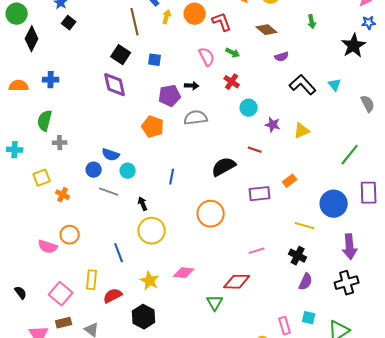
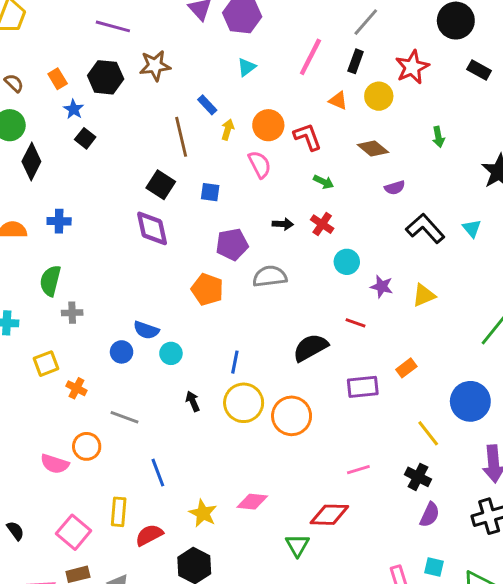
pink semicircle: (207, 57) -> (260, 164), moved
black arrow: (192, 86) -> (283, 224), moved
gray line: (109, 192) -> (124, 417), moved
yellow line: (305, 226) -> (428, 433), turned 36
yellow circle: (152, 231) -> (244, 403), moved

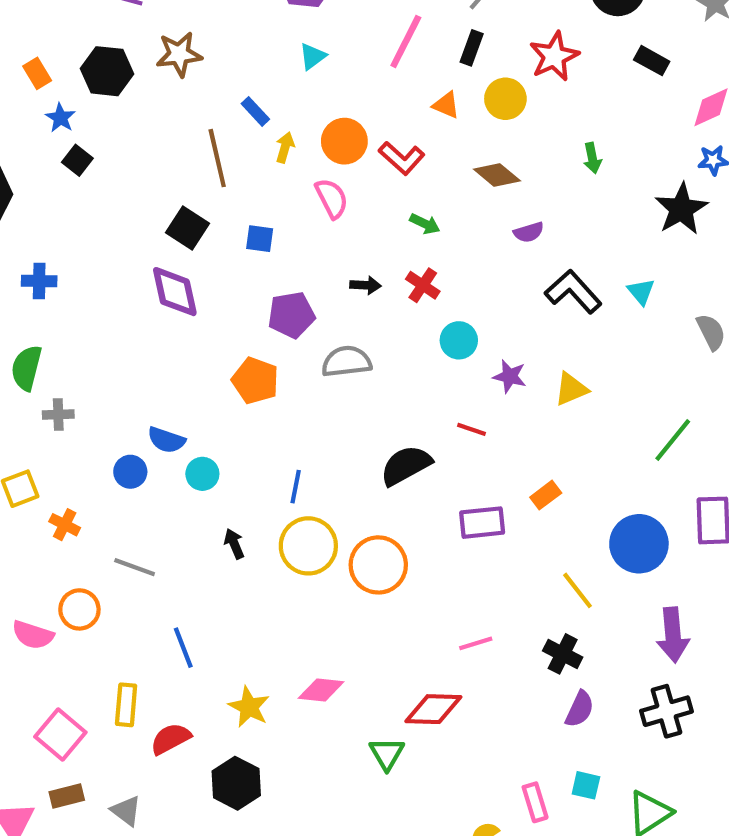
red L-shape: (308, 137) -> (402, 158), turned 152

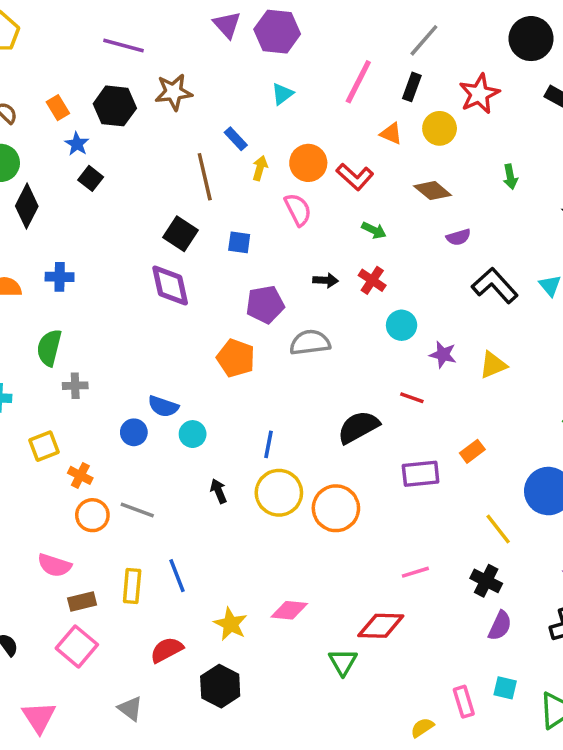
orange circle: (79, 609) -> (92, 515), moved
yellow rectangle: (126, 705) -> (132, 586), moved
brown rectangle: (67, 796) -> (82, 602), moved

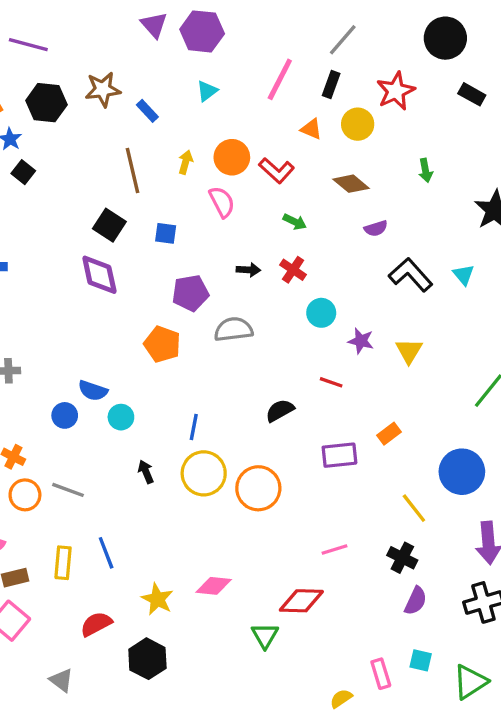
purple line: (123, 45) -> (28, 45), moved
blue rectangle: (236, 139) -> (147, 111), moved
yellow triangle: (493, 365) -> (409, 351), turned -36
black semicircle: (358, 427) -> (280, 410), size x0.7

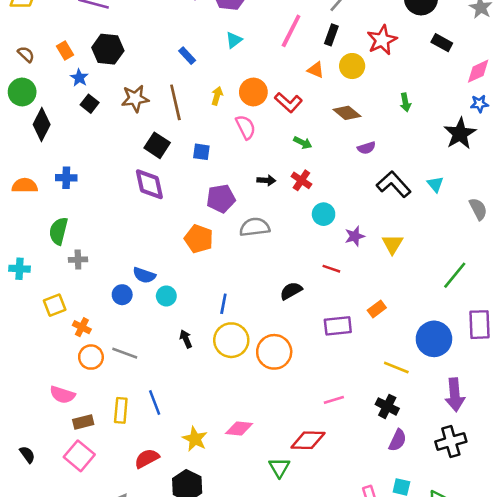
brown star: (103, 89) -> (135, 98), moved
purple star: (361, 341) -> (355, 236), turned -30
yellow line: (414, 508) -> (396, 367), turned -30

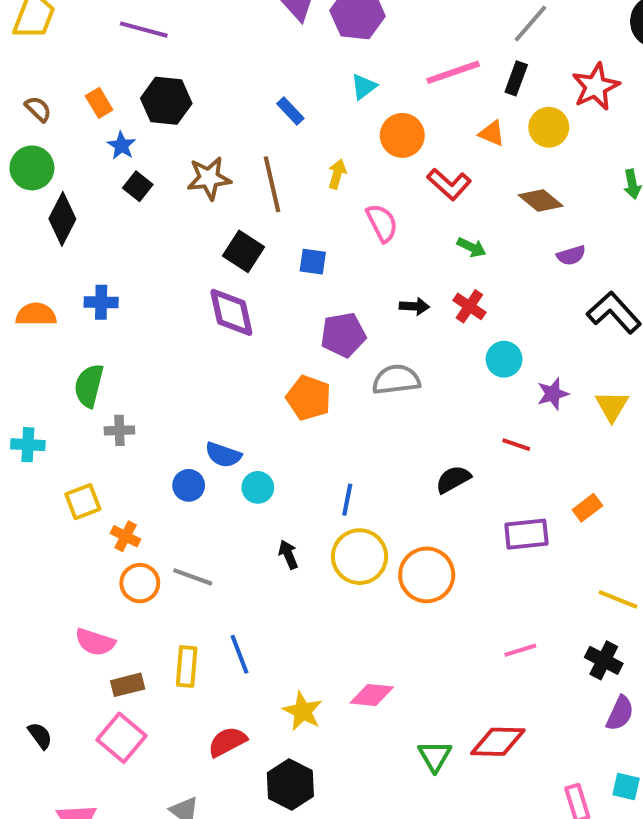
pink line: (291, 31) -> (453, 72), turned 44
orange circle: (253, 92) -> (402, 135), moved
red diamond: (308, 440) -> (498, 742), moved

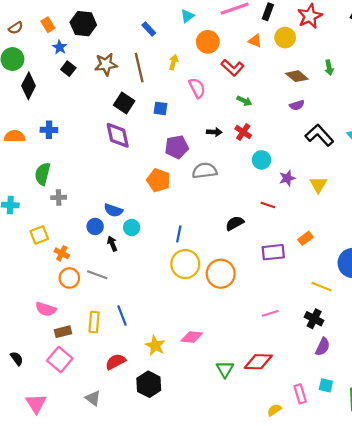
brown semicircle: (38, 109) -> (16, 28), turned 104
brown diamond: (541, 201) -> (297, 76), moved
black arrow: (288, 555) -> (112, 244), moved

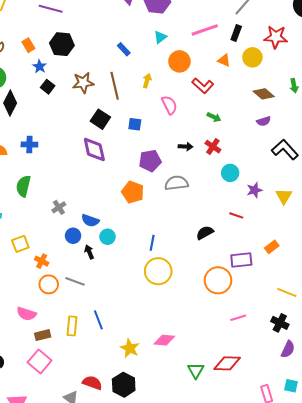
red star: (310, 16) -> (276, 37), turned 30
gray cross: (59, 197) -> (59, 207), moved, turned -32
orange circle: (221, 274) -> (218, 280), moved
red semicircle: (115, 362) -> (92, 383), moved, turned 48

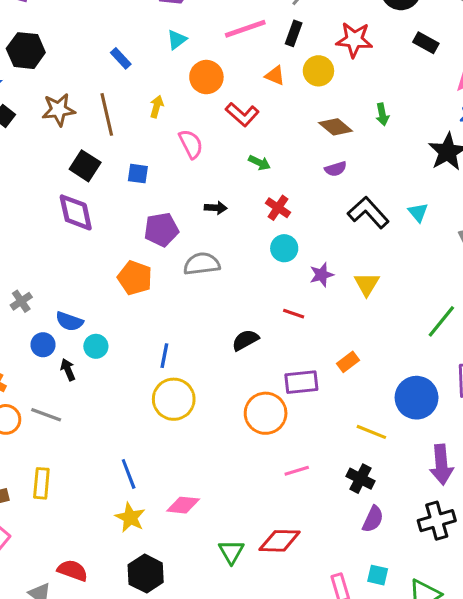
red cross: (213, 147) -> (278, 208), moved
blue line: (98, 320) -> (129, 474), moved
black hexagon: (124, 385) -> (146, 574), moved

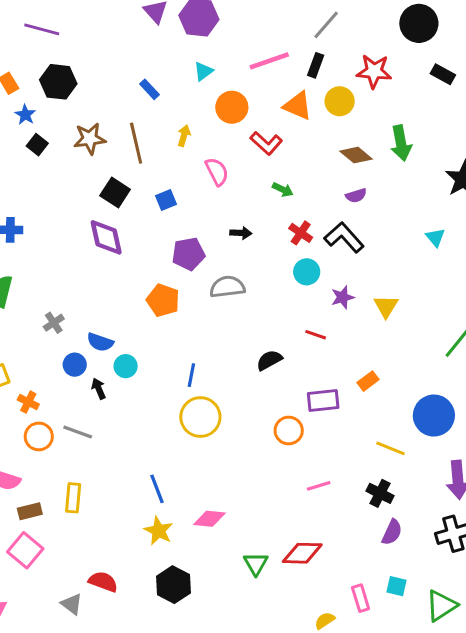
orange triangle: (275, 75) -> (298, 106), size x1.5
green arrow: (382, 114) -> (401, 143), size x1.6
blue square: (138, 174) -> (166, 200), turned -30
black L-shape: (368, 212) -> (344, 237), moved
orange circle: (266, 413) -> (289, 430), size x0.7

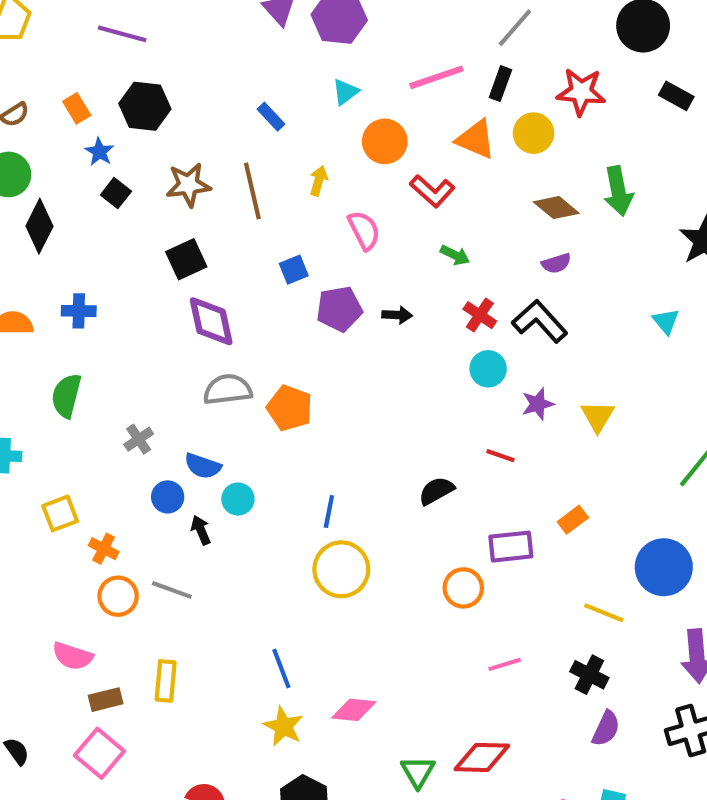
black square: (115, 193) -> (186, 259), moved, turned 32
purple pentagon: (188, 254) -> (339, 309), moved
gray semicircle: (227, 287) -> (228, 389), moved

